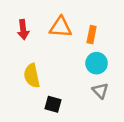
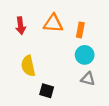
gray triangle: (100, 91) -> (88, 79), turned -32

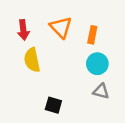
orange triangle: (53, 23) -> (61, 27), turned 42
yellow semicircle: (28, 66) -> (32, 60), moved

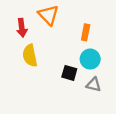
orange triangle: (61, 27) -> (48, 15), moved
black square: (53, 105) -> (69, 73), moved

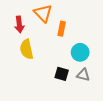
orange rectangle: (86, 32) -> (62, 29), moved
black square: (69, 73) -> (62, 74), moved

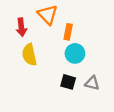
cyan circle: (80, 52) -> (75, 53), moved

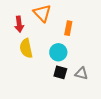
orange rectangle: (68, 32) -> (68, 28), moved
cyan circle: (75, 53) -> (58, 52), moved

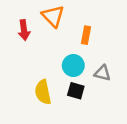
yellow semicircle: (26, 48) -> (43, 92), moved
gray triangle: (81, 73) -> (102, 73), moved

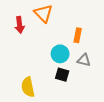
orange rectangle: (86, 35) -> (78, 35), moved
yellow semicircle: (43, 92) -> (28, 87), moved

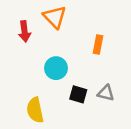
cyan circle: (60, 54) -> (56, 68), moved
gray triangle: (84, 60) -> (106, 93), moved

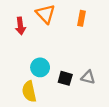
orange rectangle: (98, 45) -> (82, 18), moved
cyan circle: (56, 68) -> (40, 67), moved

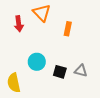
orange rectangle: (82, 18) -> (68, 29), moved
yellow semicircle: (29, 91) -> (14, 83), moved

